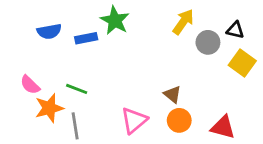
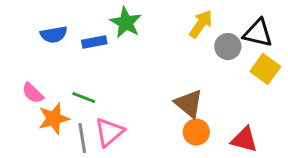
black triangle: (235, 30) -> (258, 33), size x1.5
brown triangle: (172, 94) -> (189, 104), size x1.5
pink triangle: (134, 120) -> (109, 132), moved

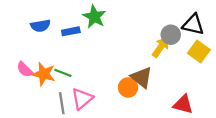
yellow arrow: (201, 24) -> (161, 47), moved
orange star: (54, 119) -> (44, 74), moved, turned 30
orange circle: (196, 132) -> (128, 87), moved

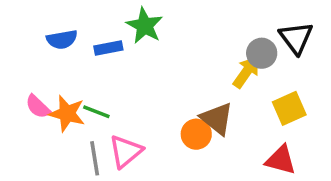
black triangle: (193, 25) -> (296, 38), turned 40
yellow square: (199, 52) -> (289, 108), moved, turned 30

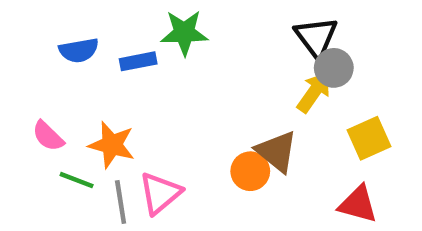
green star: (145, 26) -> (184, 33), turned -30
black triangle: (296, 38) -> (316, 37), moved
green line: (96, 112) -> (77, 180), moved
orange star: (67, 113) -> (112, 145), moved

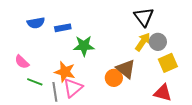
green star: (184, 33) -> (84, 46), moved
gray circle: (334, 68) -> (158, 42), moved
orange star: (112, 145) -> (65, 72), moved

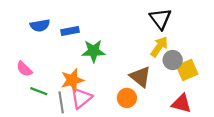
gray circle: (158, 42) -> (173, 60), moved
orange star: (65, 72) -> (72, 80), turned -30
orange circle: (114, 78) -> (127, 98), moved

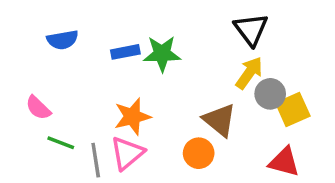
blue rectangle: (70, 31) -> (125, 52), moved
green star: (93, 51) -> (162, 54), moved
orange star: (72, 80) -> (132, 117), moved

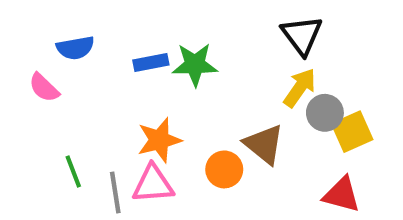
pink semicircle: (38, 108) -> (44, 88), moved
green line: (61, 143) -> (73, 172), turned 48
pink triangle: (127, 153) -> (153, 184), turned 36
orange circle: (199, 153) -> (224, 169), moved

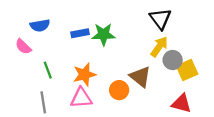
green line: (73, 172) -> (48, 70), moved
gray line: (115, 193) -> (43, 102), moved

